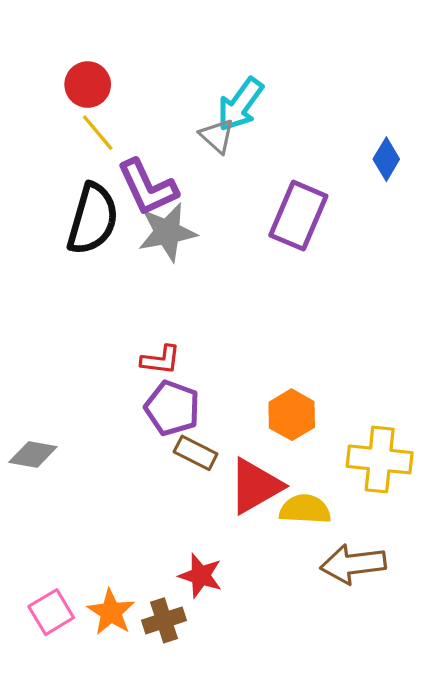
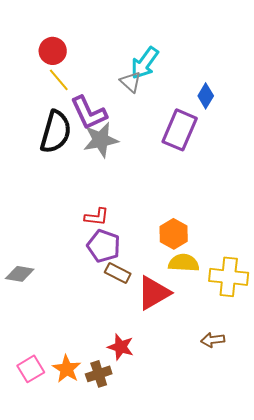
blue diamond: (386, 159) -> (206, 96), moved
orange hexagon: (292, 415) -> (174, 234), moved
yellow semicircle: (305, 509) -> (184, 263), moved
brown arrow: (353, 564) -> (213, 340), size x0.6

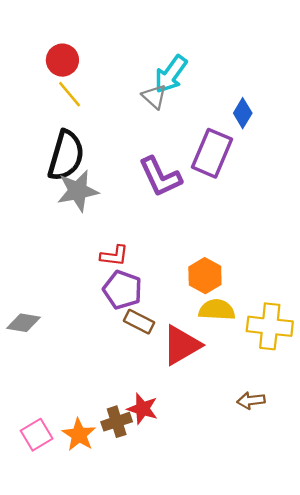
purple L-shape: (89, 113) -> (160, 177), moved
gray star: (101, 140) -> (78, 191), moved
brown cross: (99, 374) -> (117, 422), moved

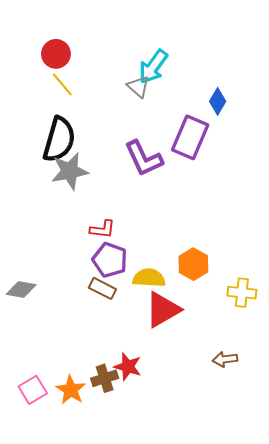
orange hexagon: (205, 276) -> (193, 264), moved
yellow semicircle: (217, 310) -> (149, 278), moved
brown rectangle: (139, 322) -> (102, 288), moved
yellow cross: (270, 326) -> (242, 293), size x0.7

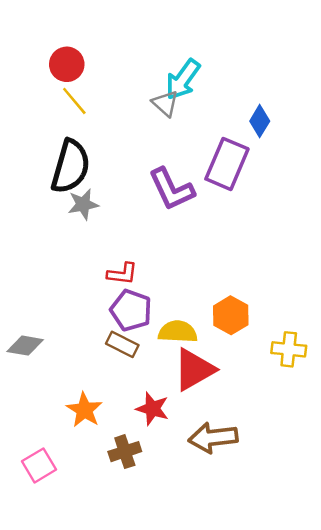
gray star: (70, 171) -> (83, 204), size x0.7
brown arrow: (225, 359) -> (213, 438), moved, size x1.6
red star: (128, 367) -> (153, 409), moved
orange star: (71, 390) -> (84, 410), moved

